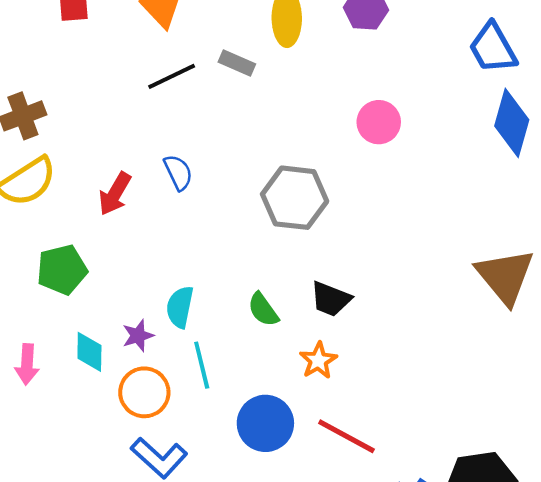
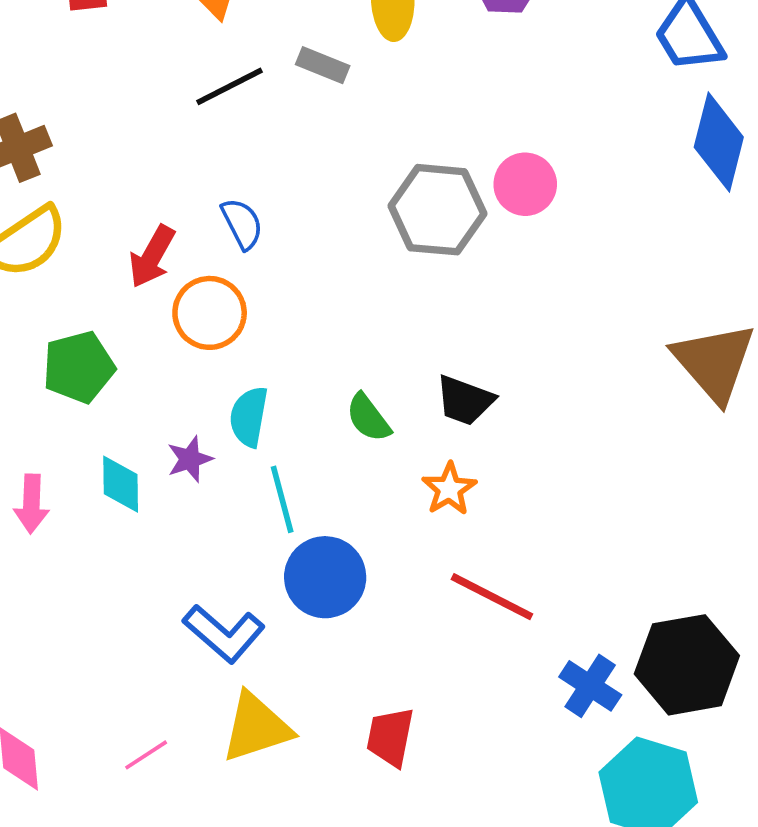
pink circle: (379, 122) -> (525, 184), moved
gray hexagon: (295, 198) -> (437, 210), moved
orange circle: (144, 392) -> (210, 313), moved
blue circle: (265, 423) -> (325, 577), moved

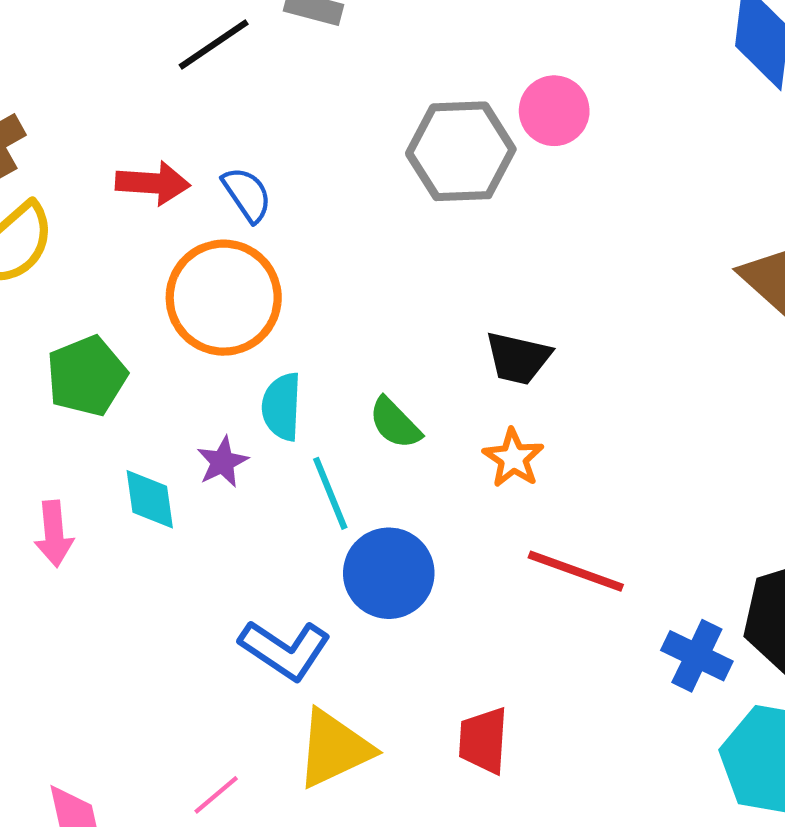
red arrow: (152, 256) -> (153, 183), moved, turned -108
orange circle: (210, 313) -> (224, 298), size x1.4
green semicircle: (368, 418) -> (395, 423), moved

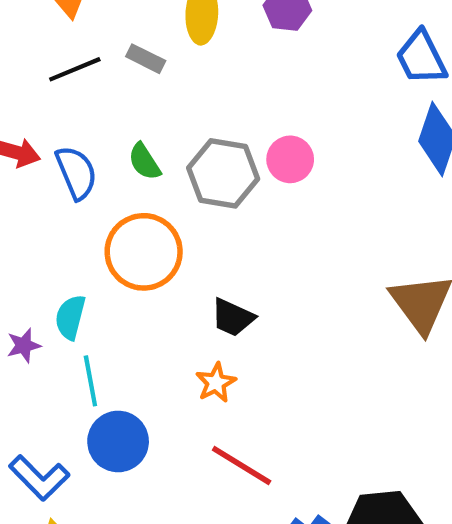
blue semicircle: (247, 194) -> (76, 173), size x1.4
orange circle: (224, 298) -> (144, 252), moved
green semicircle: (395, 423) -> (144, 162), moved

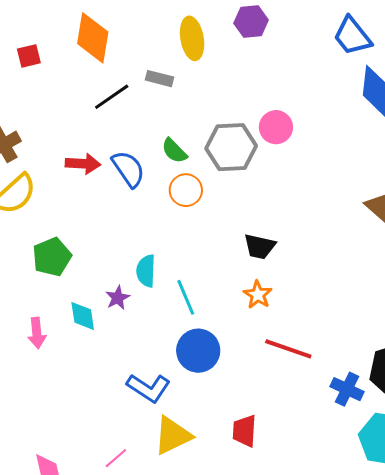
orange circle: (144, 252) -> (186, 190), moved, size x0.6
cyan line: (90, 381) -> (186, 297), moved

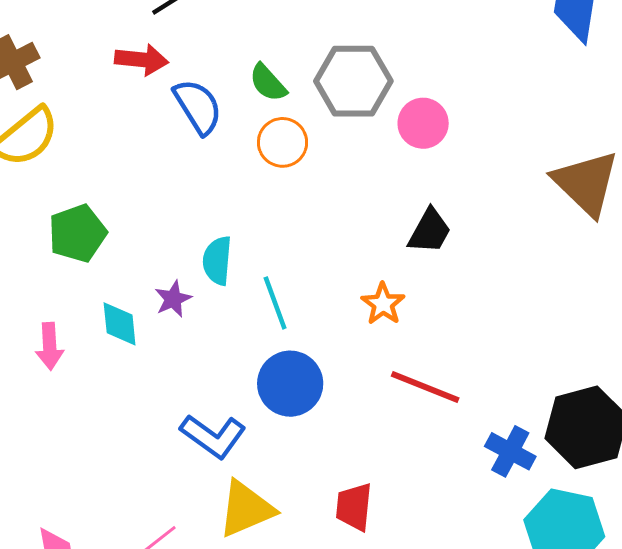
pink circle: (276, 127) -> (423, 123), moved
red arrow: (83, 164) -> (142, 60), moved
black trapezoid: (260, 246) -> (430, 231), moved, turned -76

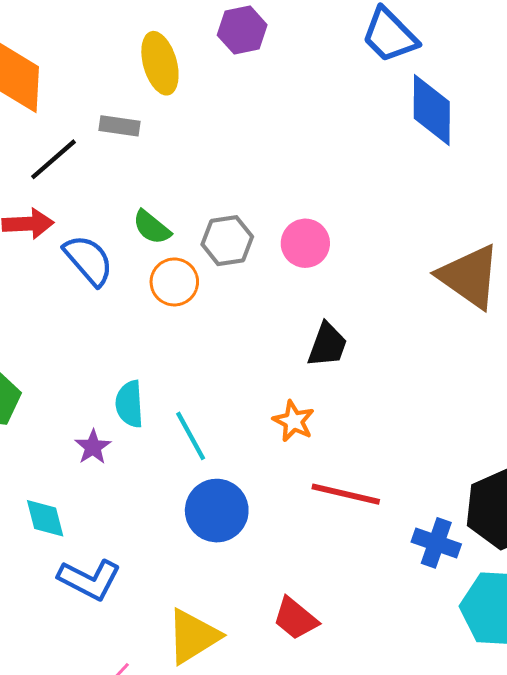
gray hexagon: (353, 81) -> (227, 241), moved, size x0.7
cyan diamond: (120, 324) -> (45, 518), moved
blue L-shape: (213, 436) -> (89, 579), moved
red trapezoid: (354, 507) -> (295, 619), turned -48

